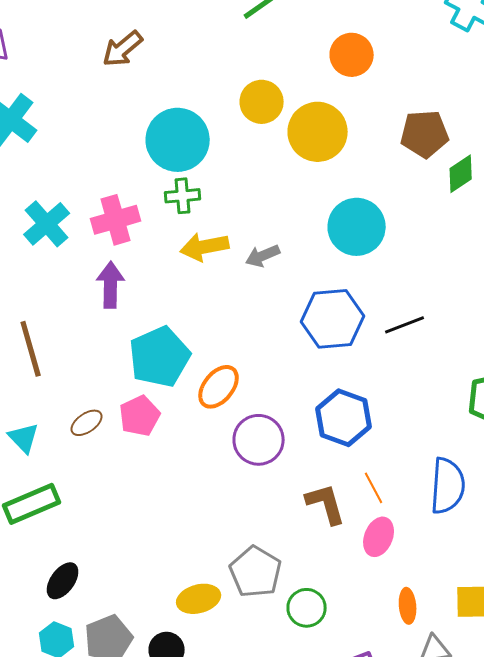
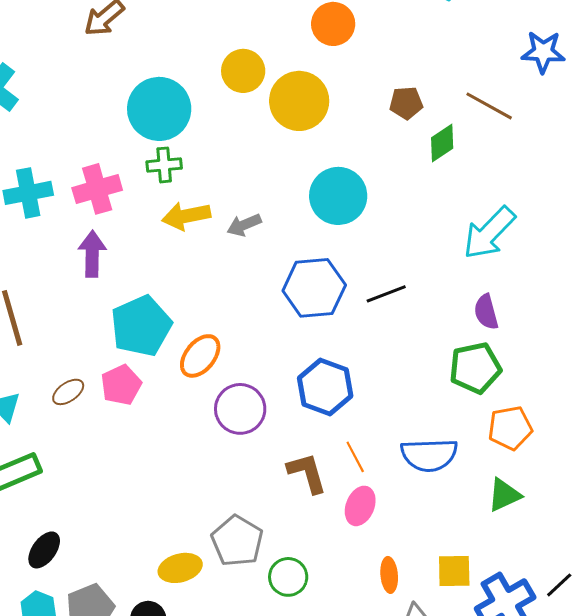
brown pentagon: (425, 134) -> (406, 103), size x0.7
cyan cross: (47, 224) -> (28, 193), turned 30
blue semicircle: (448, 486) -> (429, 455), turned 84

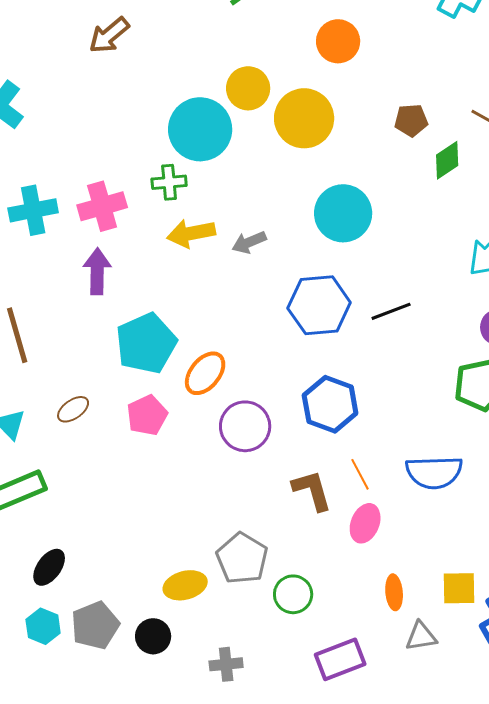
cyan circle: (159, 109) -> (200, 129), moved
pink pentagon: (121, 385) -> (147, 415), moved

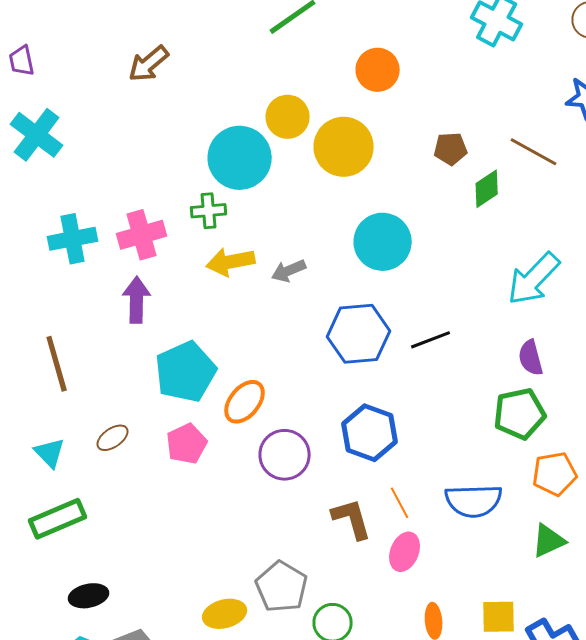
black ellipse: (49, 567) -> (89, 596), turned 42

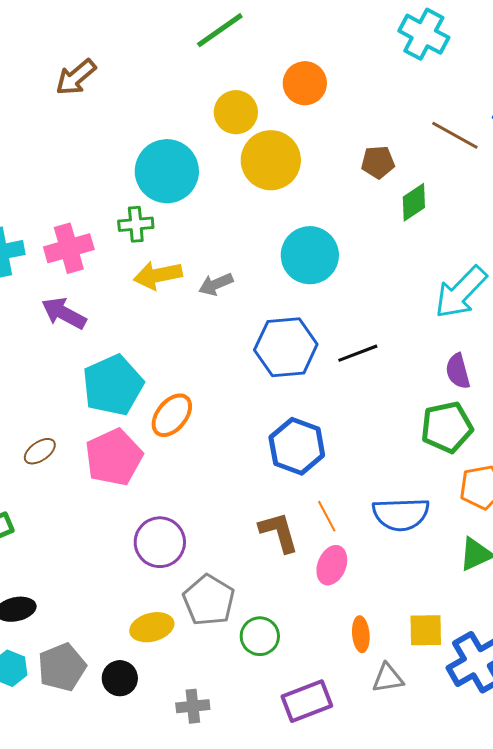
yellow circle: (288, 117) -> (236, 112), moved
brown line: (534, 152) -> (455, 135), moved
purple arrow: (137, 300) -> (64, 313), turned -63
pink pentagon: (187, 444) -> (114, 457), size x1.4
purple circle: (285, 455) -> (160, 542), moved

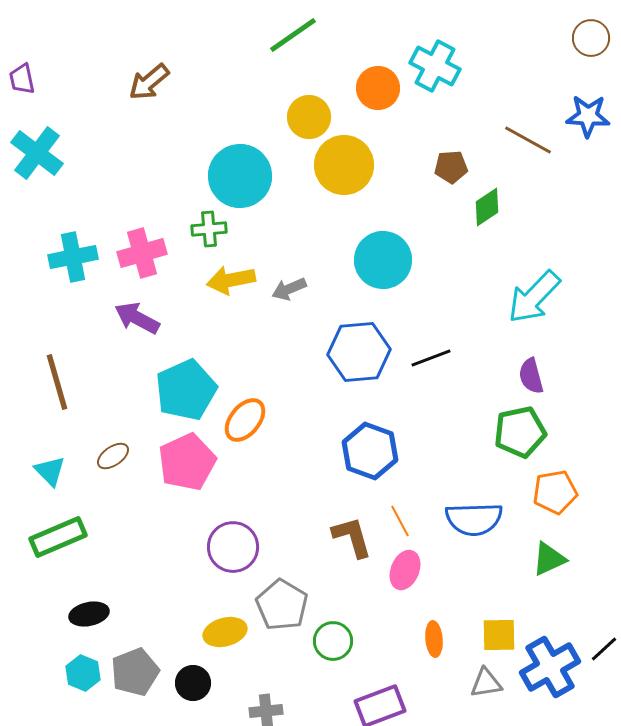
cyan cross: (424, 34) -> (435, 66), moved
gray triangle: (388, 678) -> (486, 683), moved

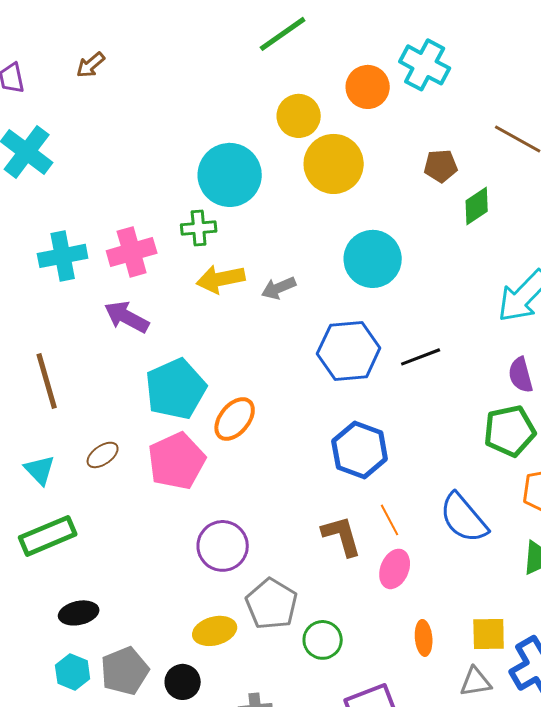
brown arrow: (149, 82) -> (91, 65), moved, size x0.7
blue semicircle: (474, 519) -> (464, 518), turned 52

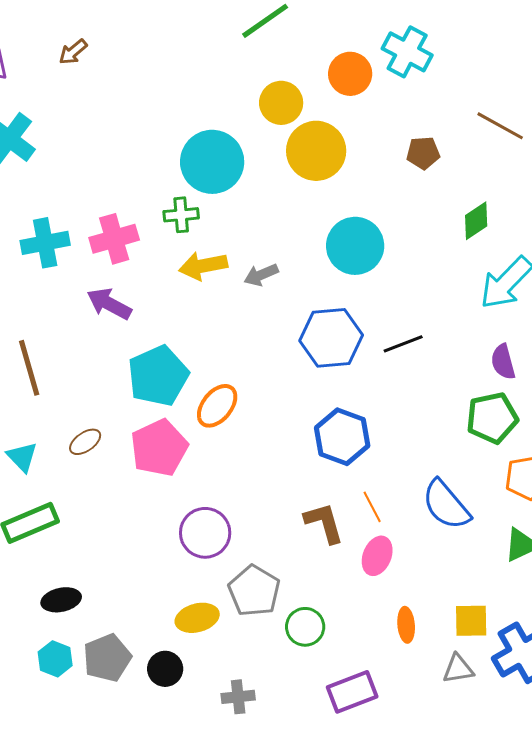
green diamond: (477, 206) -> (476, 221), moved

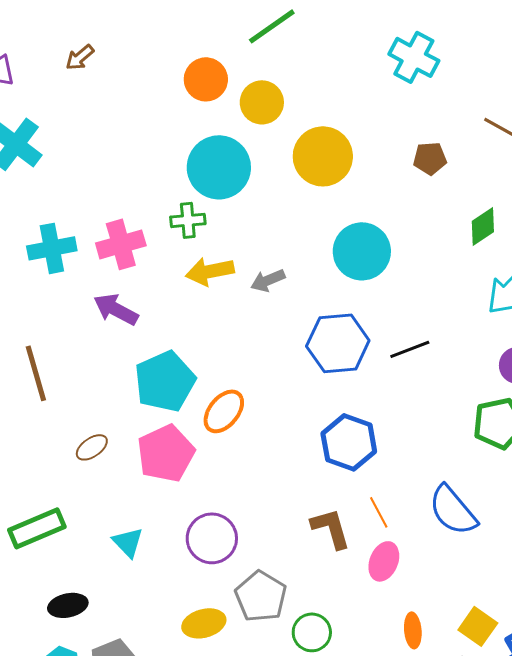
orange circle: (350, 74) -> (206, 79), moved
yellow circle: (281, 103) -> (262, 102), moved
cyan triangle: (22, 457) -> (128, 542), moved
yellow square: (471, 621) -> (478, 626), turned 36

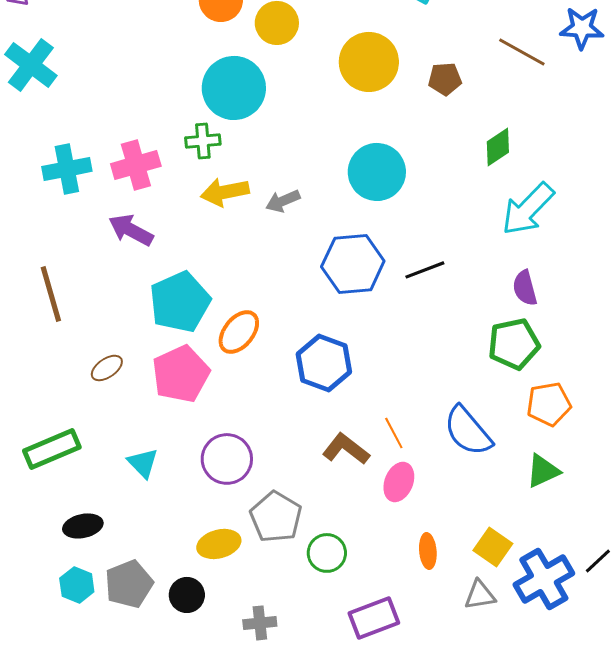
yellow circle: (323, 156) -> (369, 62), moved
blue hexagon: (349, 442) -> (324, 363), moved
brown L-shape: (331, 528) -> (346, 449), turned -36

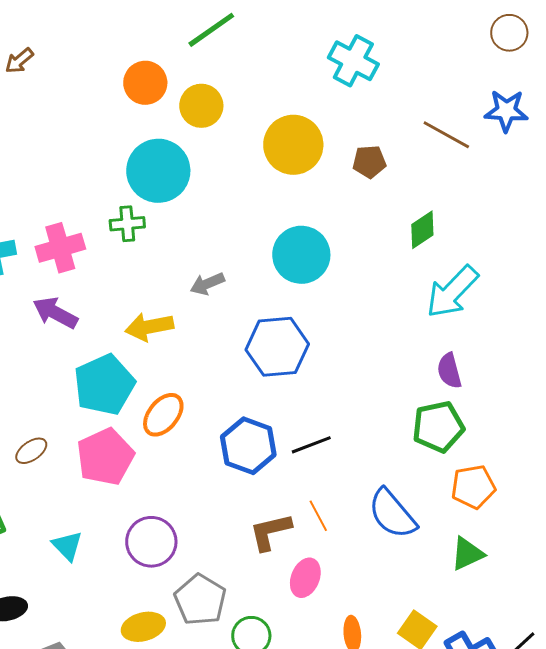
yellow arrow: (225, 192) -> (149, 327), moved
black line: (425, 270) -> (311, 445), moved
brown L-shape: (346, 449) -> (270, 532), turned -51
pink ellipse: (399, 482) -> (305, 578), moved

